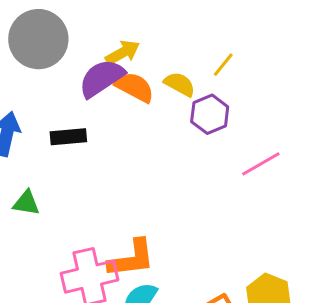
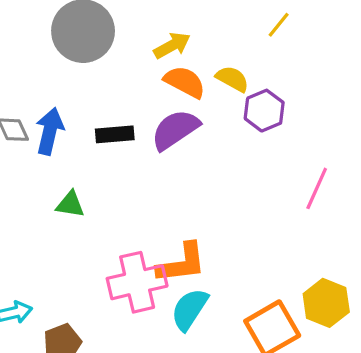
yellow line: (223, 65) -> (279, 25), moved
purple semicircle: (101, 78) -> (175, 130), moved
pink line: (261, 164) -> (317, 188), moved, turned -36

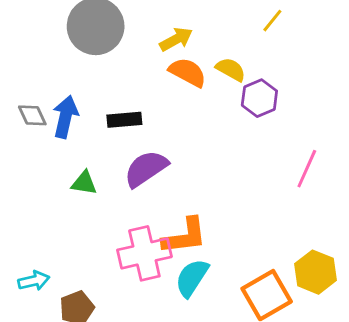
purple semicircle: (175, 130) -> (146, 169), moved

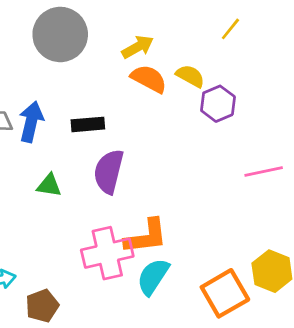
purple semicircle: (146, 169) -> (109, 171), turned -42
pink line: (307, 169) -> (264, 171), turned 54

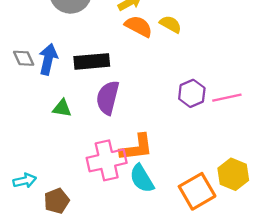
purple hexagon: (218, 104) -> (192, 93), moved
black rectangle: (88, 124) -> (92, 61), size x1.4
cyan semicircle: (153, 277) -> (142, 178), turned -64

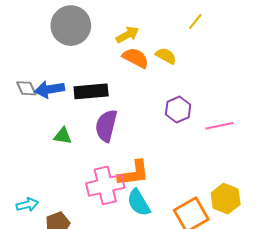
blue arrow: (48, 59) -> (50, 89), turned -112
purple hexagon: (192, 93) -> (178, 110), moved

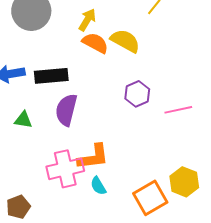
yellow arrow: (127, 35) -> (87, 20), turned -30
yellow semicircle: (166, 56) -> (125, 41), size x1.4
cyan semicircle: (139, 203) -> (98, 186), size x0.7

